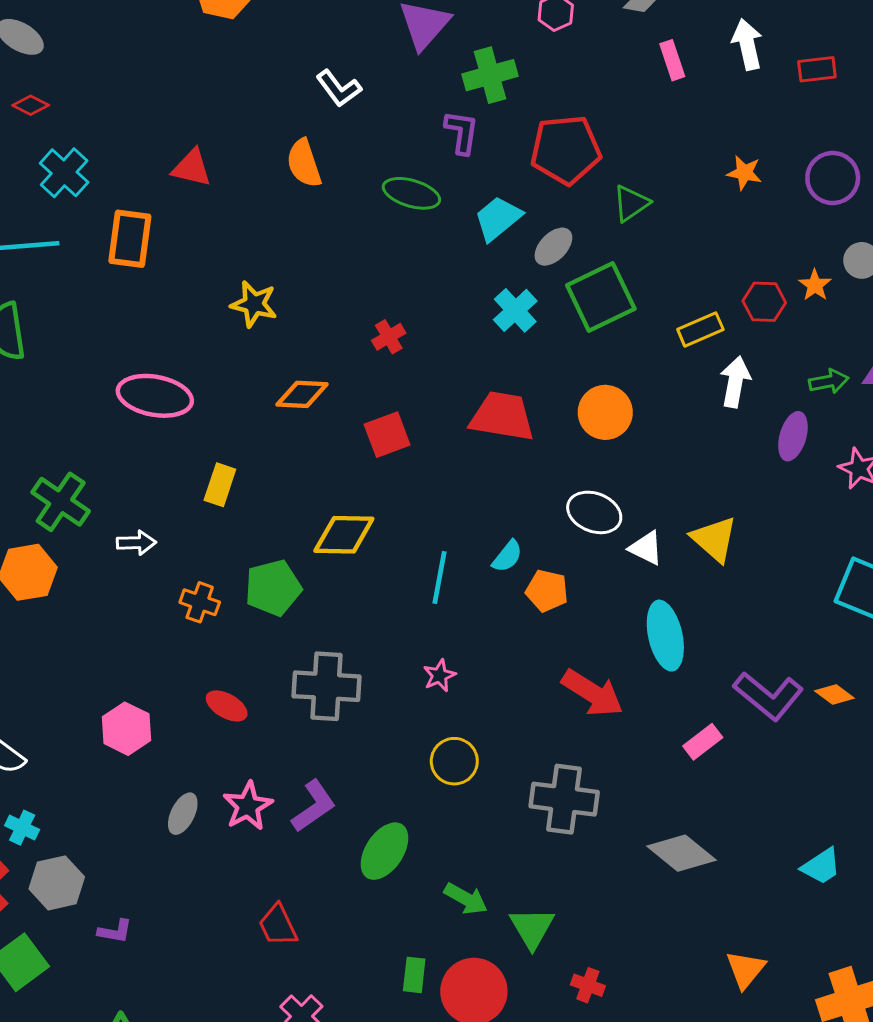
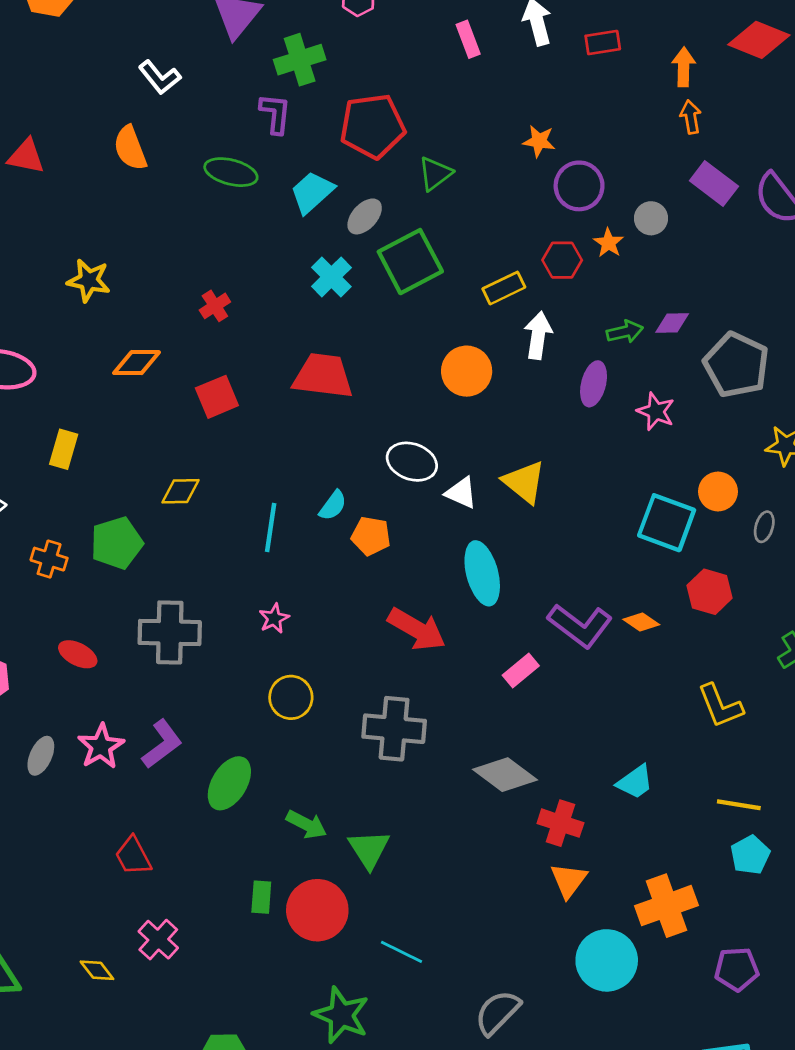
purple circle: (833, 178) -> (579, 186), moved
orange circle: (605, 412) -> (467, 371), moved
yellow diamond: (344, 535) -> (180, 491), size x0.7
red cross: (588, 985) -> (560, 823), moved, size x1.4

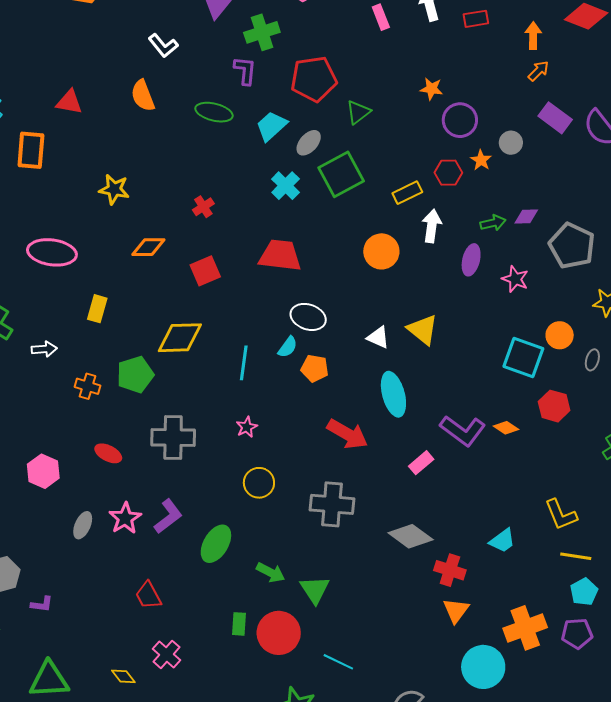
orange arrow: (691, 117) -> (538, 71), turned 55
white ellipse: (412, 462) -> (308, 317), moved
yellow diamond: (180, 491) -> (180, 338), size x1.6
yellow L-shape: (720, 706) -> (561, 515), moved
purple pentagon: (737, 969) -> (577, 633), moved

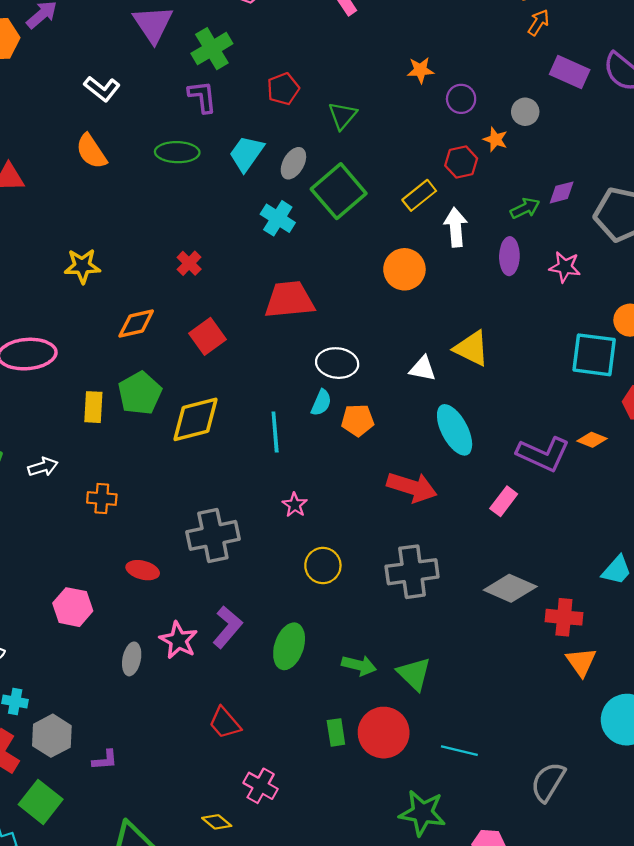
red pentagon: (314, 79) -> (283, 89), size x0.6
purple circle: (460, 120) -> (461, 99), size x0.7
green pentagon: (135, 375) -> (140, 393), moved

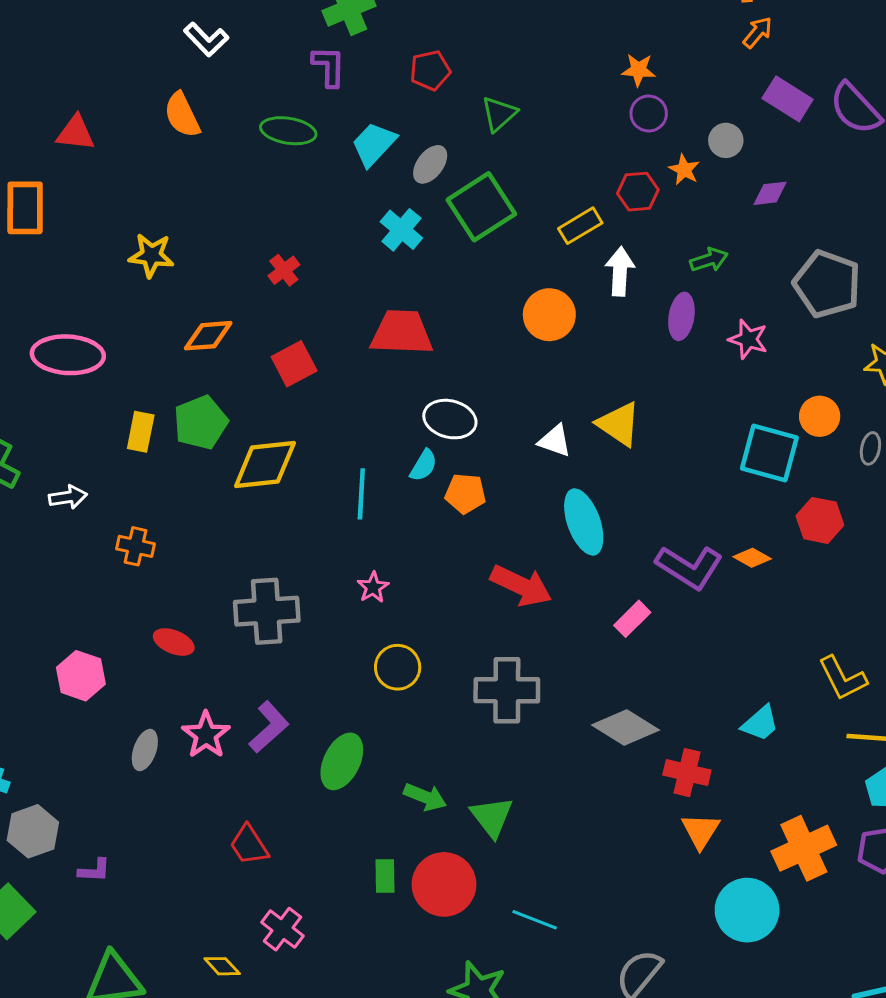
orange star: (420, 70) -> (638, 70), moved
purple diamond: (562, 192) -> (770, 193), moved

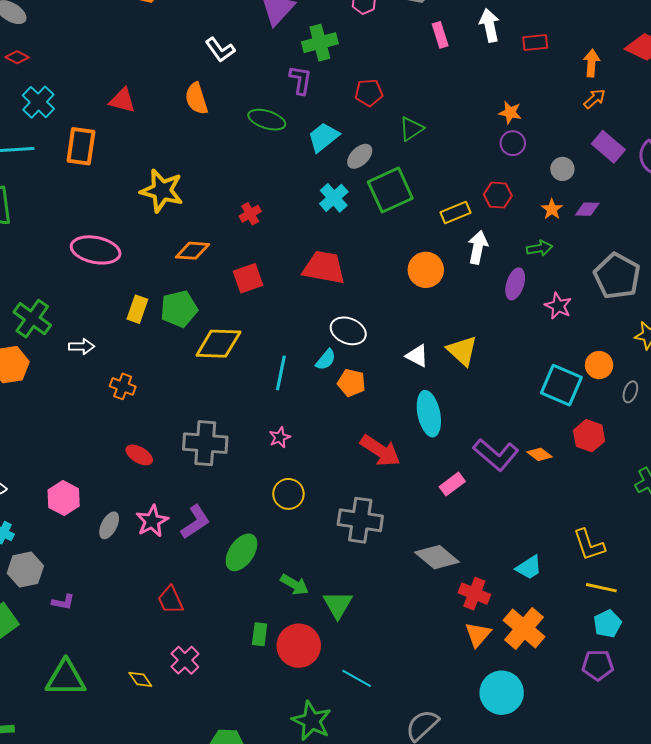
orange star: (684, 170) -> (552, 209), moved
yellow star: (151, 255) -> (162, 191), size x1.4
pink hexagon: (81, 676) -> (64, 498), moved
orange cross: (804, 848) -> (524, 628), moved, turned -33

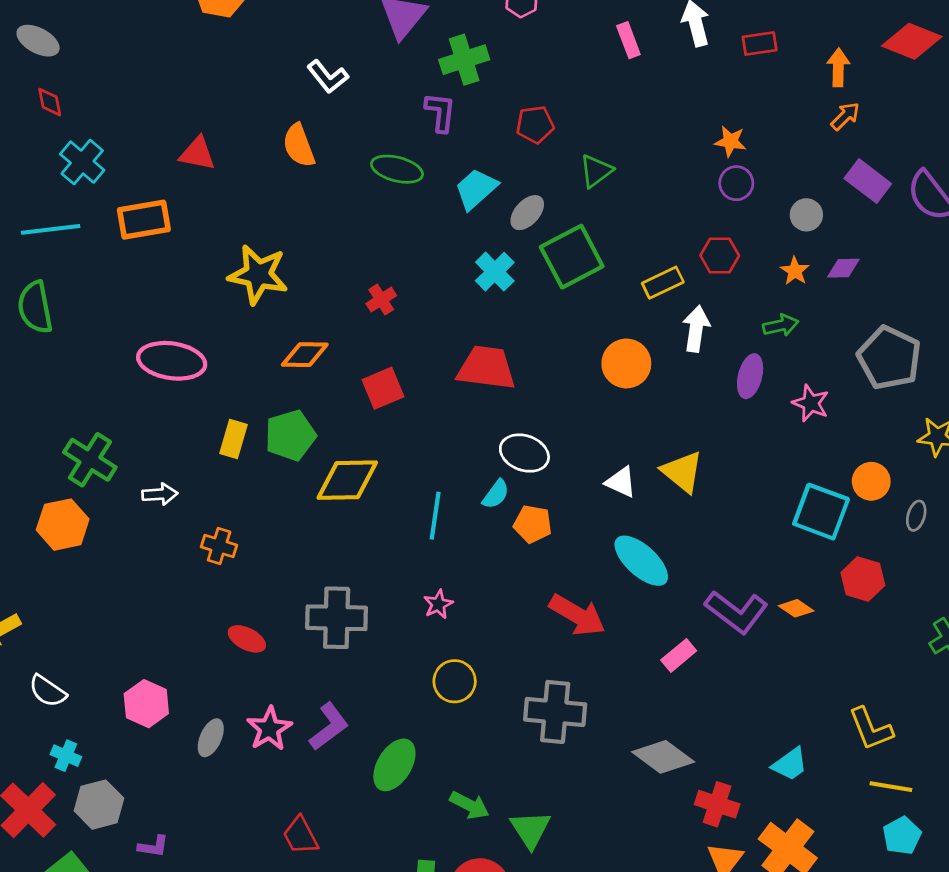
red diamond: (17, 57) -> (50, 102), turned 55
orange rectangle: (81, 146) -> (144, 220), turned 75
cyan ellipse: (429, 414) -> (641, 561), turned -33

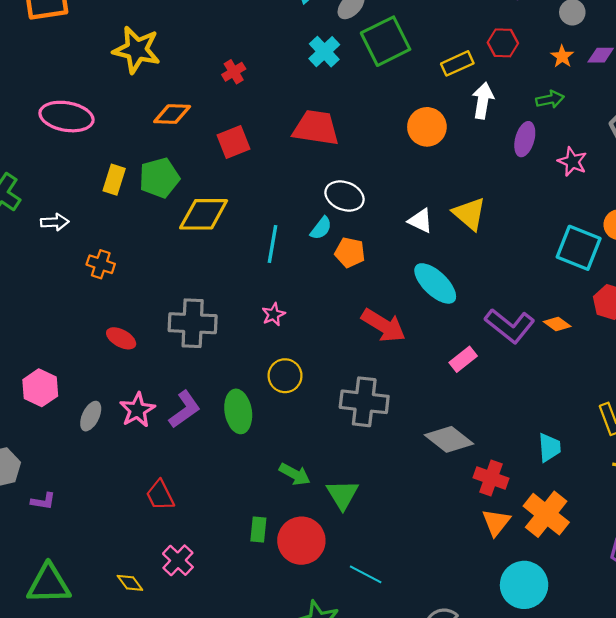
cyan trapezoid: (790, 764) -> (549, 447), turned -60
green ellipse: (394, 765) -> (238, 411), moved, turned -42

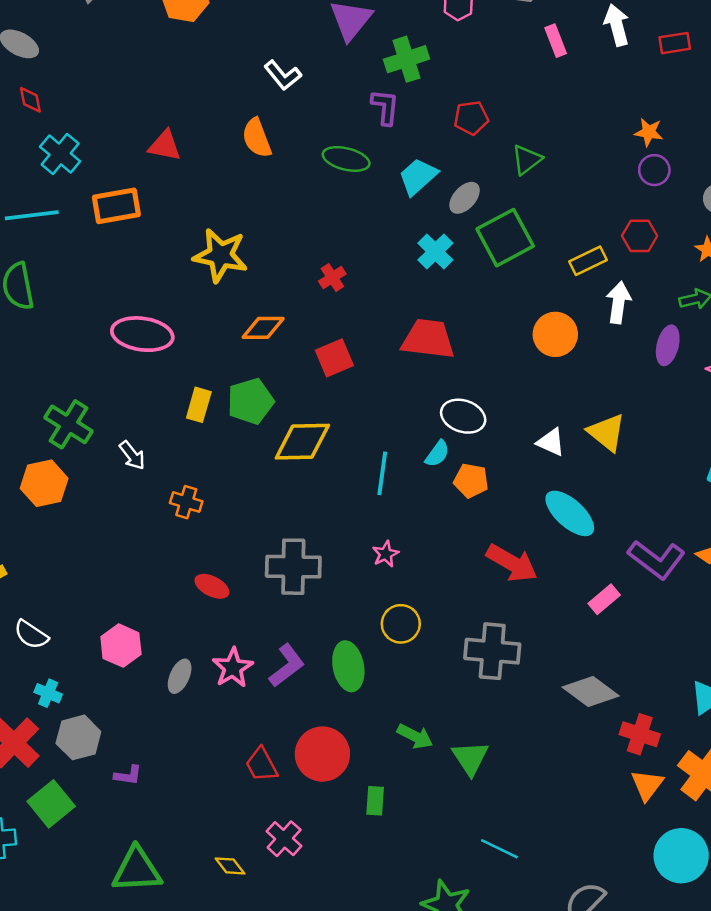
white arrow: (55, 222) -> (132, 455), turned 56
red circle: (301, 541) -> (322, 754), moved

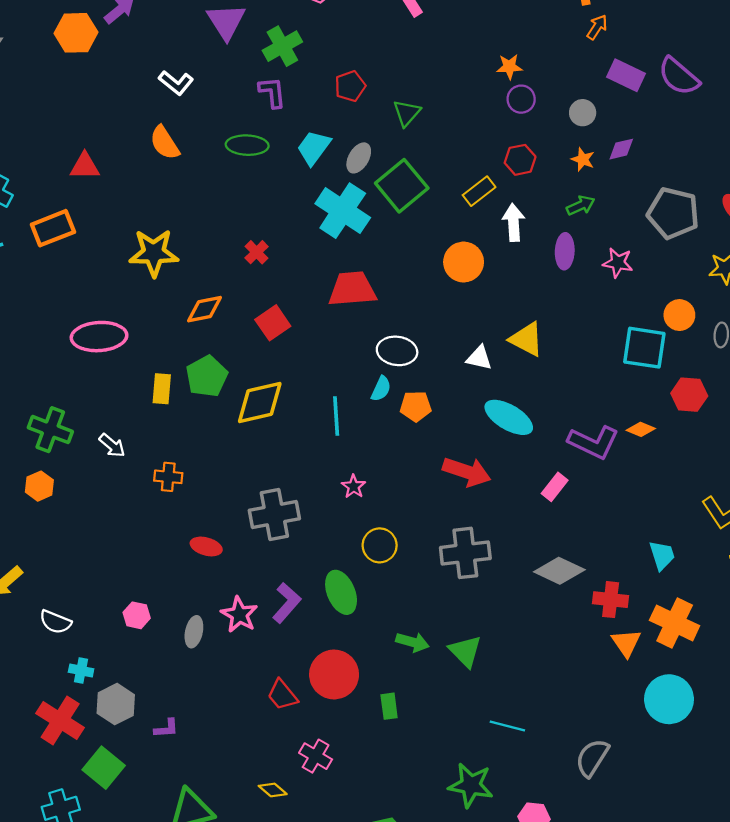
cyan cross: (435, 252) -> (343, 211), size x1.6
orange hexagon: (44, 483) -> (39, 486), size x0.7
pink hexagon: (121, 646) -> (137, 615), size x0.7

